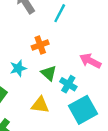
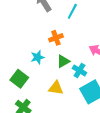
green triangle: (49, 73) -> (63, 61), turned 48

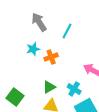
cyan star: (38, 57) -> (33, 49), moved
green triangle: (63, 61) -> (49, 87), moved

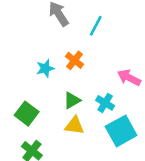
cyan star: (33, 49) -> (45, 68), moved
orange cross: (51, 57) -> (75, 60), turned -32

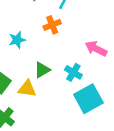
orange cross: (75, 60) -> (52, 25), moved, turned 30
yellow triangle: (75, 126) -> (27, 89), moved

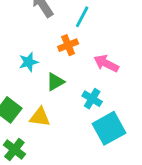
pink arrow: (96, 49) -> (106, 63), moved
green triangle: (42, 70) -> (55, 82), moved

